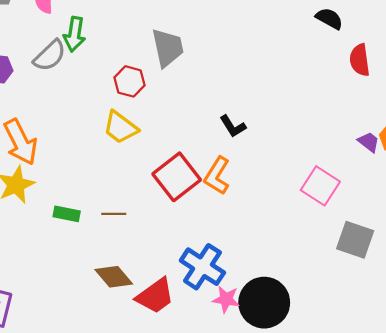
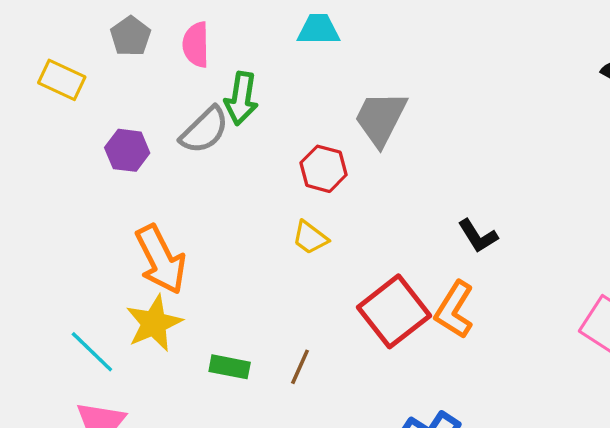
gray trapezoid: (168, 48) -> (381, 118), turned -141
yellow trapezoid: (120, 127) -> (310, 238), size x0.7
brown line: (114, 214) -> (300, 367), turned -65

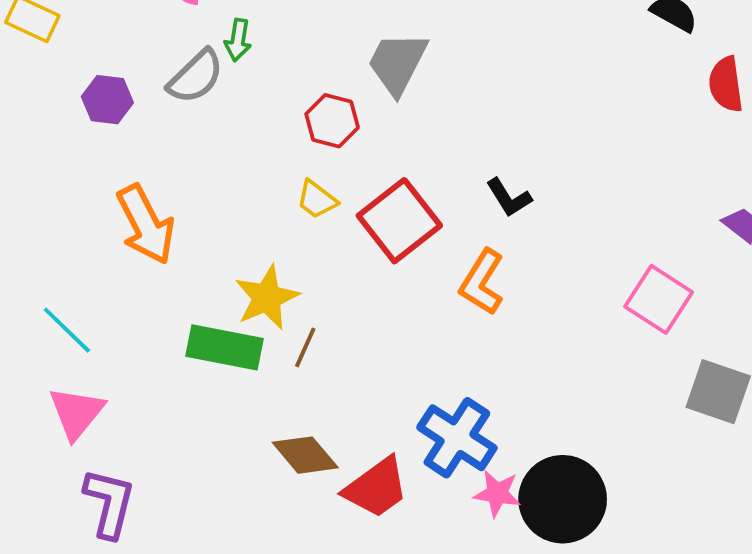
green arrow: (241, 98) -> (238, 40), size x0.7
red square: (394, 311) -> (399, 221), moved
yellow star: (154, 323) -> (267, 297), moved
green rectangle: (230, 367) -> (225, 347), size x1.6

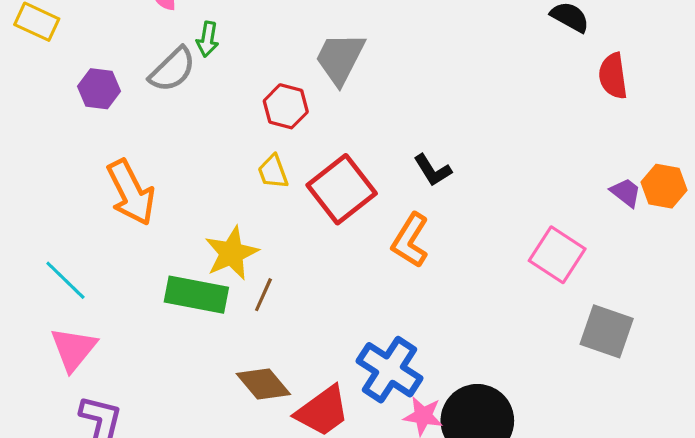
yellow trapezoid: (317, 200) -> (273, 172), turned 33

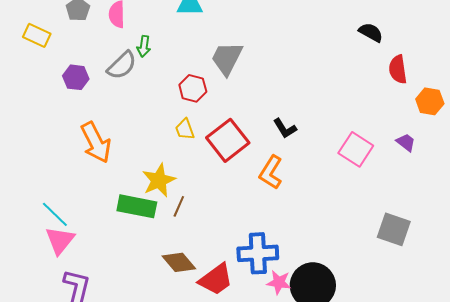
orange hexagon: (664, 186) -> (430, 101), moved
pink square: (557, 255) -> (356, 149), moved
cyan line: (65, 280) -> (55, 214), moved
blue cross: (390, 370) -> (258, 253), turned -36

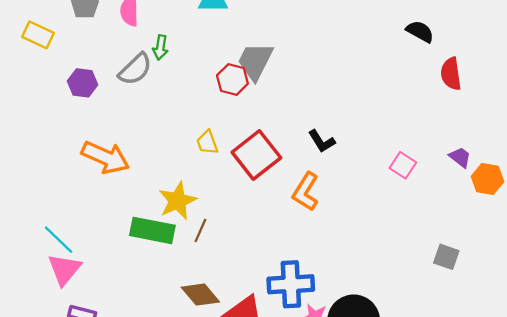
red hexagon: (193, 88) -> (232, 80), moved
orange hexagon: (430, 101) -> (488, 179), moved
orange arrow: (96, 142) -> (105, 157), turned -39
pink square: (356, 149) -> (403, 165), size x0.7
gray square: (394, 229) -> (446, 257), size x0.7

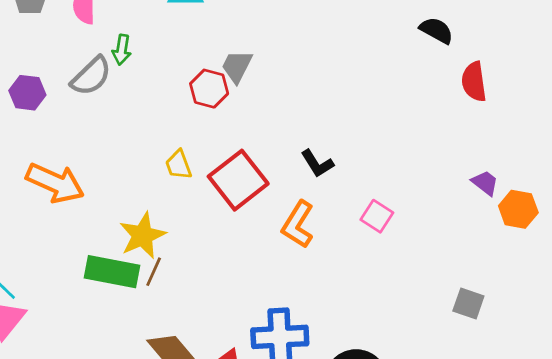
gray trapezoid: (255, 61) -> (237, 66), size x0.7
pink square: (403, 165) -> (377, 216), moved
brown line: (200, 230) -> (154, 272), moved

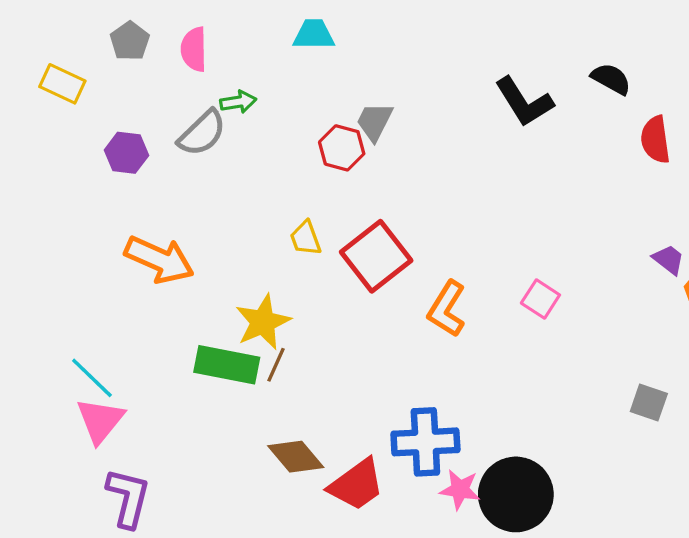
green arrow: (122, 50) -> (238, 102), turned -108
black L-shape: (317, 163) -> (524, 102), moved, size x1.5

